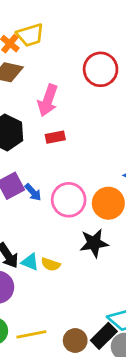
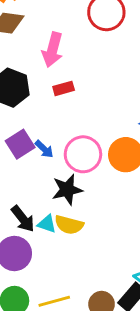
black star: (94, 243) -> (67, 190), moved
yellow semicircle: (51, 264) -> (69, 225), size x1.4

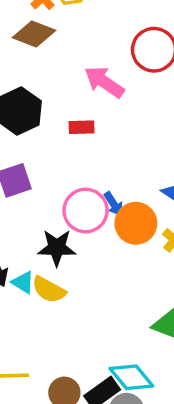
pink arrow: (52, 50) -> (104, 82), moved, turned 96
blue arrow: (44, 149) -> (114, 204), moved

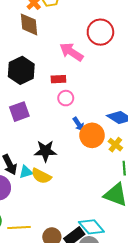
brown diamond: (34, 34) -> (29, 24), turned 65
pink circle: (86, 211) -> (66, 98), moved, size x0.6
cyan triangle: (23, 282) -> (26, 172), turned -48

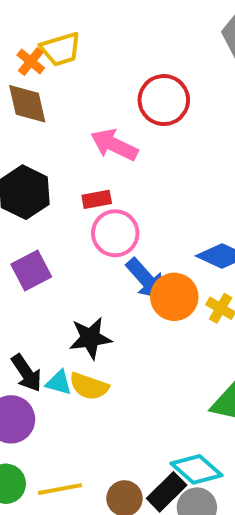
pink circle: (66, 98) -> (115, 233), size x1.5
blue arrow: (78, 124) -> (146, 279), size x1.6
cyan triangle: (26, 172) -> (59, 383), turned 40

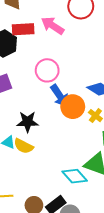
red rectangle: (97, 199) -> (23, 29), moved, size x1.5
cyan diamond: (196, 469) -> (75, 176), moved

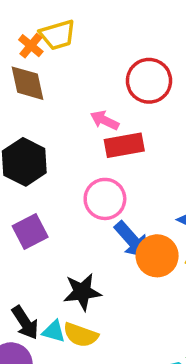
pink arrow: (53, 26) -> (105, 120), size x0.7
red rectangle: (23, 29) -> (124, 145), moved

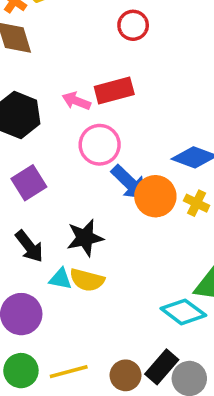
red circle: (149, 81) -> (133, 25), size x0.7
pink arrow: (105, 120) -> (76, 101), moved
black arrow: (25, 323) -> (29, 246), moved

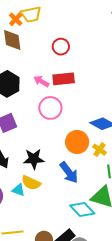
red circle: (133, 25) -> (61, 47), moved
blue arrow: (129, 183) -> (69, 172), moved
cyan triangle: (60, 279) -> (18, 190), moved

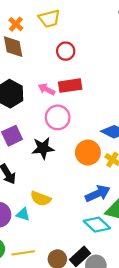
yellow trapezoid: (31, 14) -> (49, 18), moved
black star: (34, 159) -> (43, 148), moved
blue arrow: (69, 172) -> (98, 194), moved, turned -75
cyan triangle: (18, 190) -> (23, 214), moved

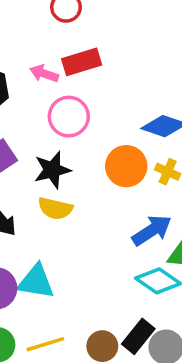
yellow semicircle: (41, 199) -> (55, 208), moved
cyan triangle: (23, 214) -> (36, 282), size x1.6

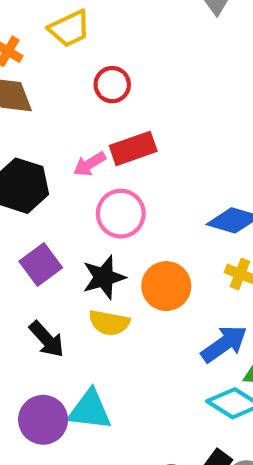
pink arrow: (44, 74) -> (89, 164), turned -48
orange circle: (126, 166) -> (166, 286), moved

